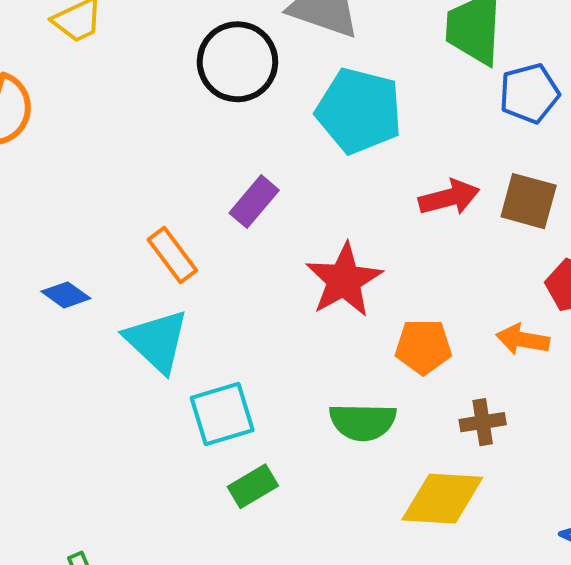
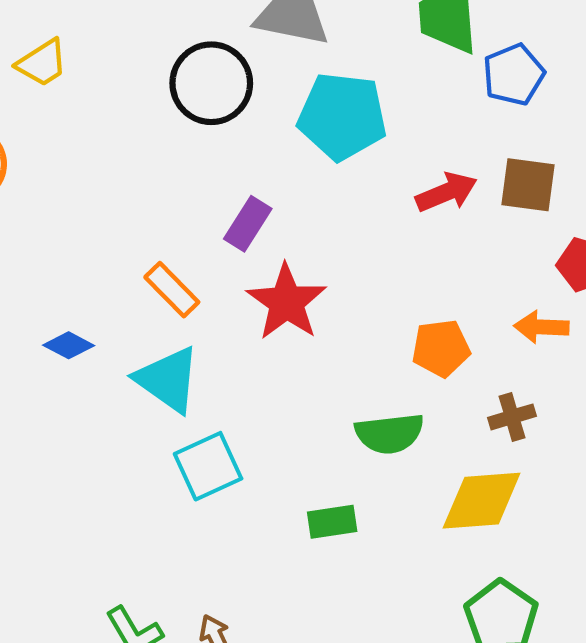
red star: (344, 280) -> (287, 302), moved
cyan square: (222, 414) -> (208, 466), moved
green rectangle: (253, 486) -> (332, 522), moved, turned 30

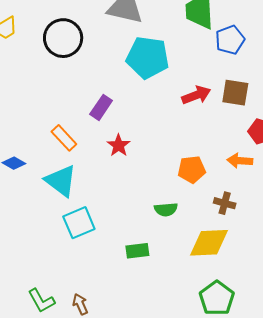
black circle: (211, 83) -> (63, 38), moved
red star: (287, 302) -> (119, 145), size x0.6
brown cross: (512, 417) -> (225, 203), turned 30
green semicircle: (389, 433) -> (166, 209), size x0.7

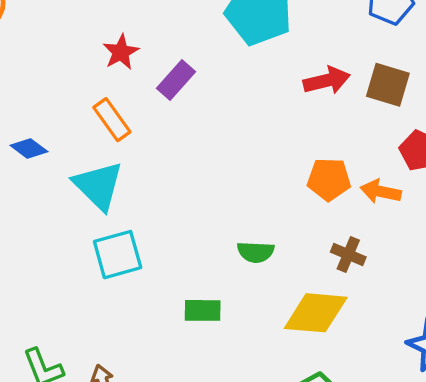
red star: (119, 145) -> (121, 52), moved
orange pentagon: (192, 169) -> (329, 179), moved

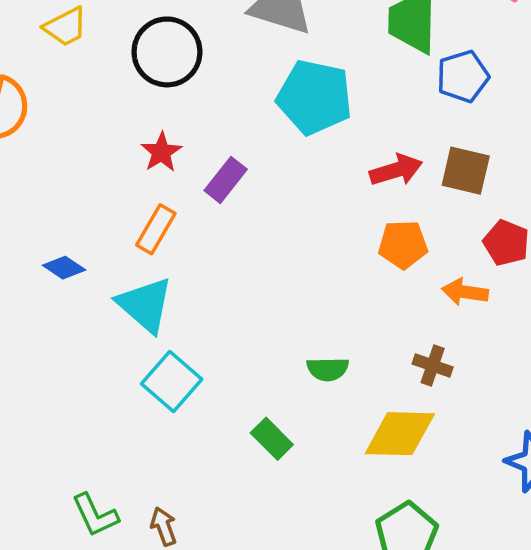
orange rectangle: (112, 120) -> (156, 229), turned 69
orange pentagon: (329, 179) -> (403, 244), moved
cyan square: (118, 255) -> (172, 381), turned -30
green rectangle: (203, 310) -> (272, 439), turned 48

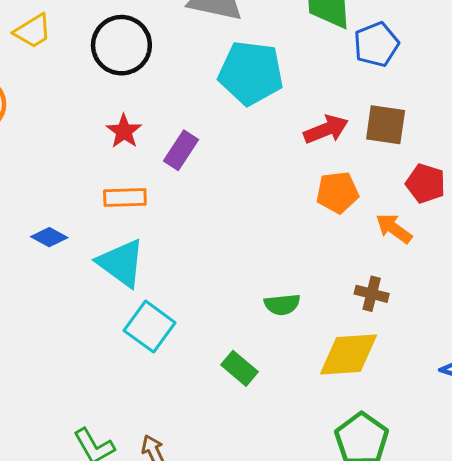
orange rectangle: (156, 229) -> (125, 198), turned 63
orange arrow: (465, 292) -> (394, 229), turned 33

